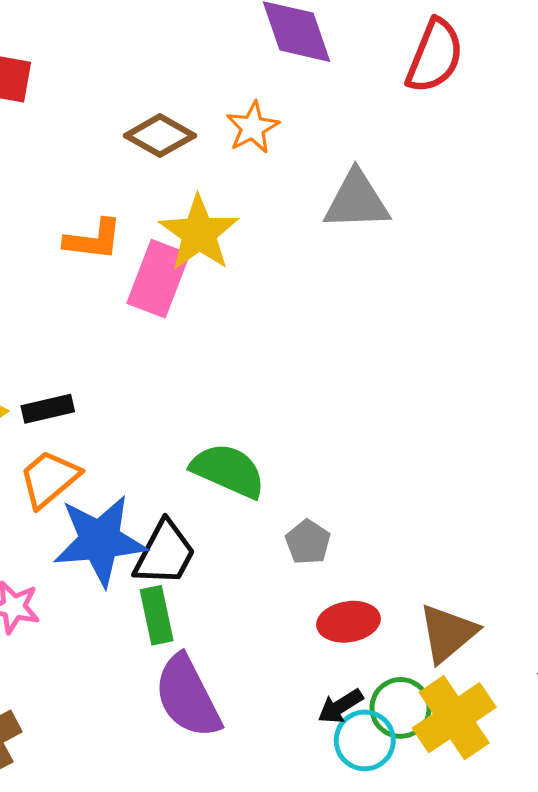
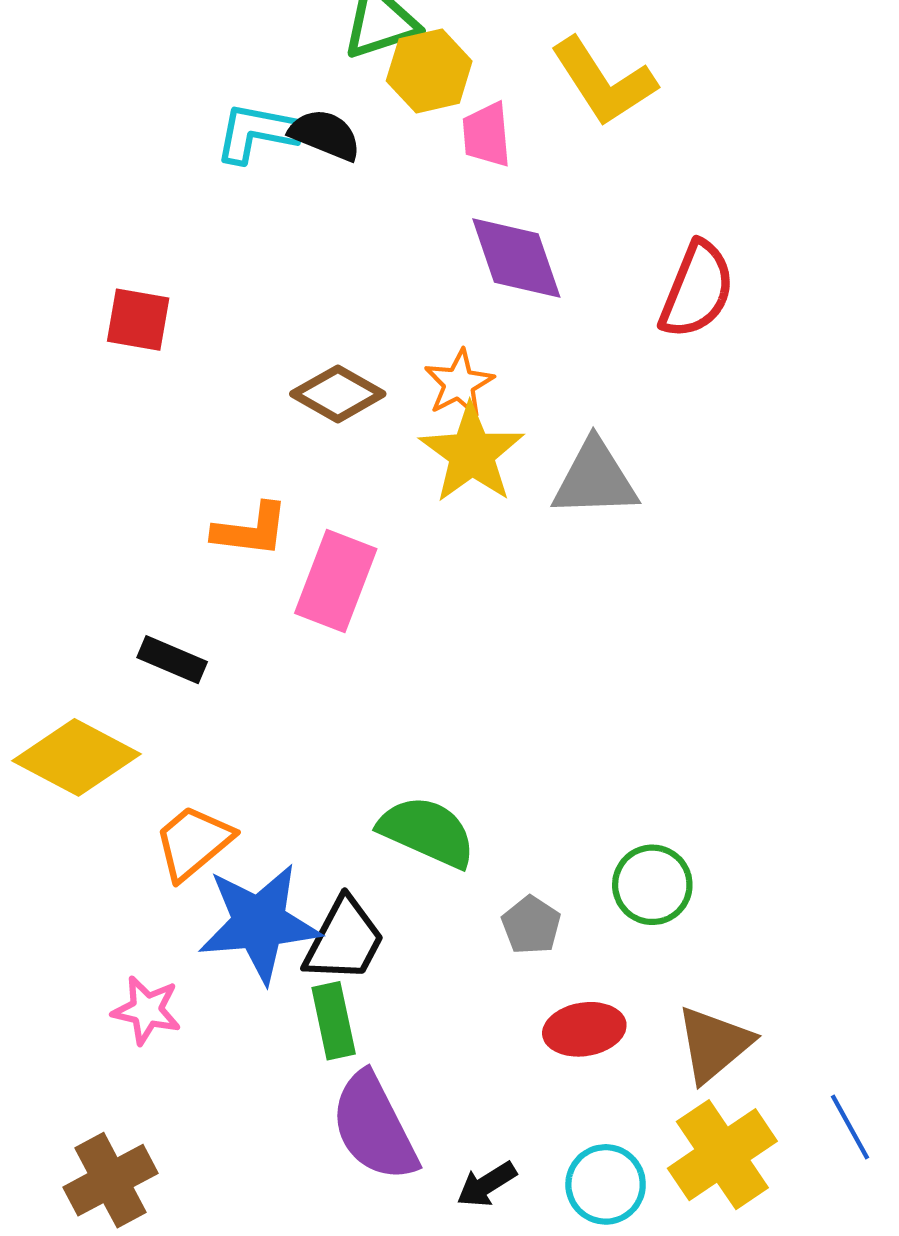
yellow star: (199, 233) -> (472, 453), moved
black rectangle: (48, 409) -> (172, 660), moved, turned 36
black arrow: (340, 706) -> (487, 1184), moved
green circle: (401, 708) -> (652, 885), moved

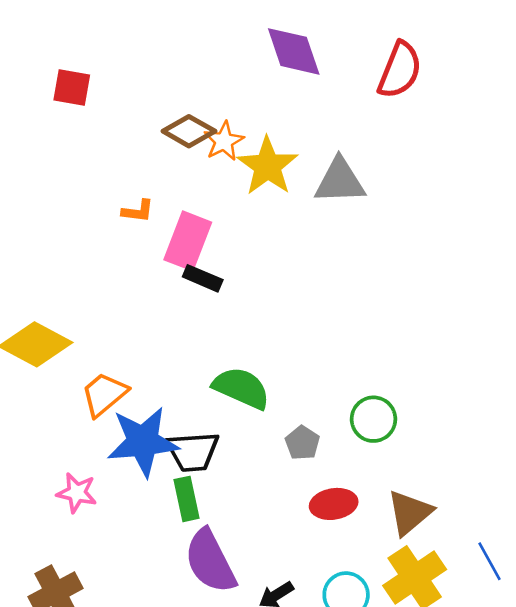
orange star: (459, 383) -> (224, 141), moved
orange L-shape: (251, 530) -> (138, 211), size x0.7
black rectangle: (172, 660) -> (203, 278), moved
black trapezoid: (344, 940) -> (193, 452), turned 58

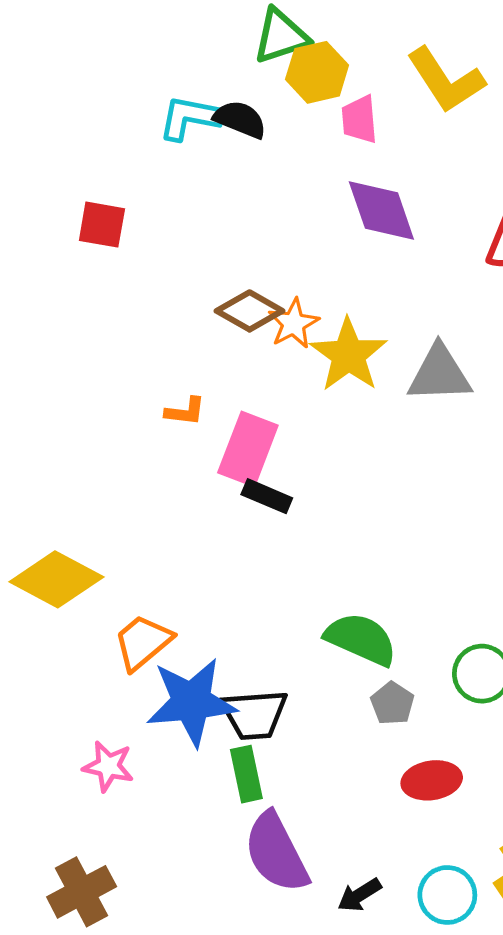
red square: (72, 88) -> (102, 225), moved
green semicircle: (241, 388) -> (361, 639), moved

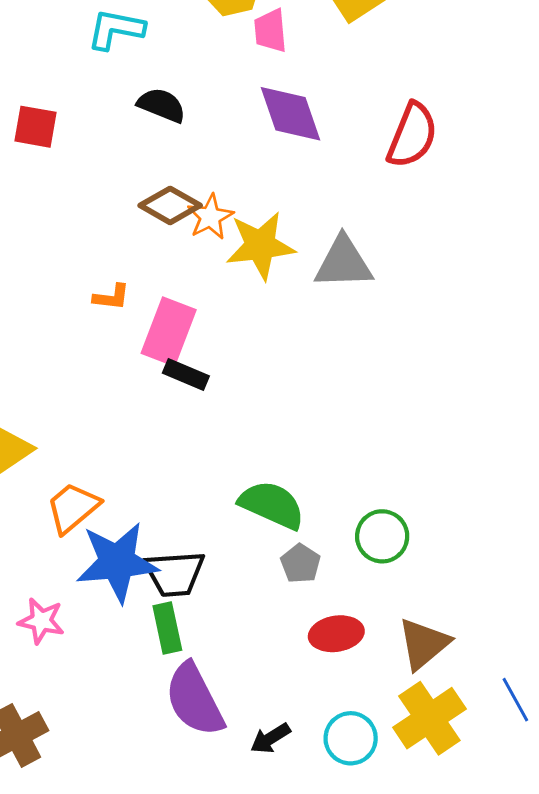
black semicircle: (240, 119) -> (162, 105), moved
yellow star: (348, 355) -> (260, 246), turned 30

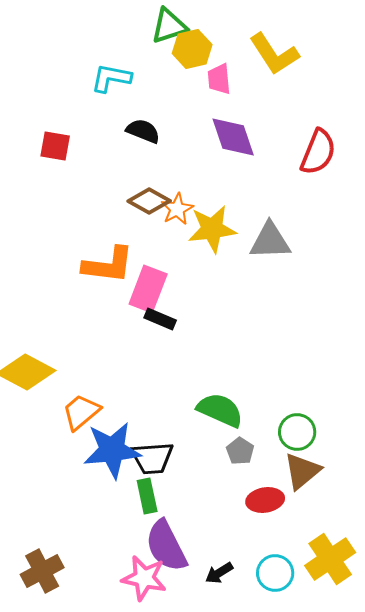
orange L-shape: (111, 297) -> (108, 265), size x2.0
pink star: (41, 621) -> (144, 578), moved, size x1.4
brown triangle: (424, 644) -> (302, 471), moved

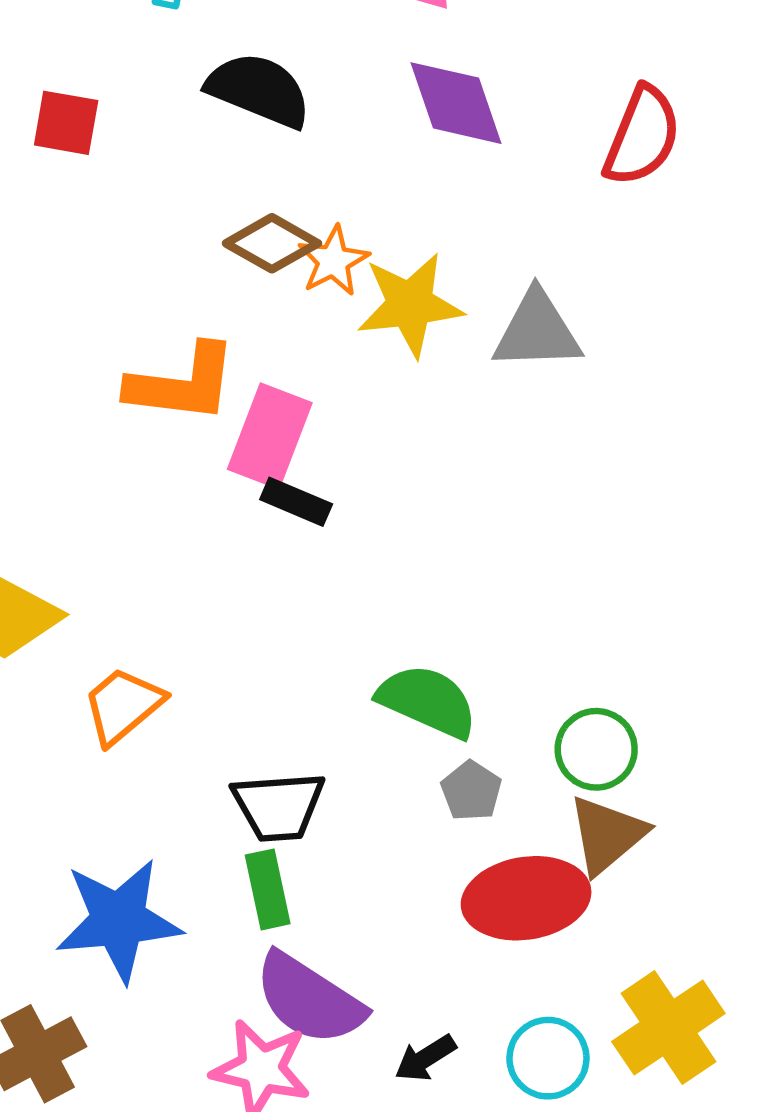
black semicircle: (143, 131) -> (259, 90), size x1.4
blue star: (112, 450) -> (119, 920), moved
red ellipse: (265, 500) -> (526, 898), size x1.5
purple semicircle: (166, 546) -> (309, 999), turned -30

